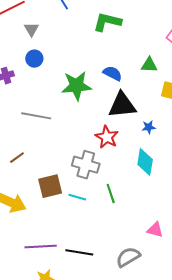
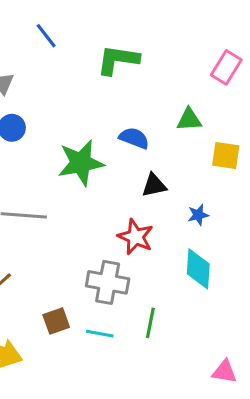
black triangle: (122, 105) -> (154, 185), size x0.6
brown square: (50, 186) -> (56, 321), size x0.7
green line: (111, 194) -> (150, 323), turned 36

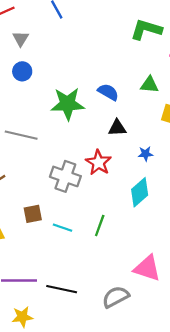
green L-shape: (118, 60) -> (146, 29), moved
cyan diamond: (198, 269) -> (140, 192), turned 36
gray cross: (108, 282) -> (65, 176), moved
pink triangle: (224, 372) -> (147, 268), size x1.5

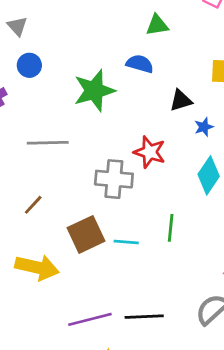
green triangle: (149, 85) -> (157, 25), moved
black triangle: (117, 128) -> (181, 100), moved
brown square: (33, 214) -> (86, 234), size x1.5

